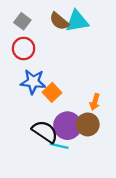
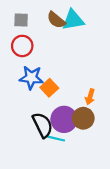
gray square: (22, 21) -> (21, 20), turned -35
black semicircle: (45, 132) -> (43, 125), turned 30

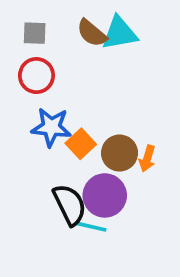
brown circle: (83, 118) -> (120, 153), moved

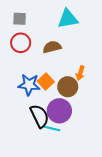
brown semicircle: (92, 33) -> (52, 47), moved, turned 126
blue star: (51, 127) -> (29, 85), moved
orange arrow: (147, 159) -> (80, 73), moved

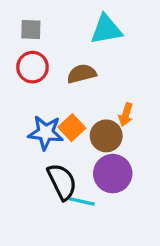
purple circle: (59, 111) -> (113, 174), moved

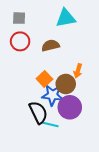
blue star: (46, 133) -> (53, 95), moved

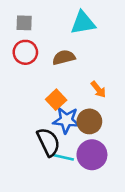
orange arrow: (78, 71) -> (98, 89), turned -56
brown circle: (66, 84) -> (89, 121), moved
purple circle: (70, 107) -> (92, 155), moved

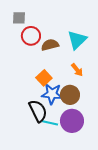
cyan triangle: (83, 23) -> (77, 40), moved, turned -35
red circle: (25, 52) -> (31, 36), moved

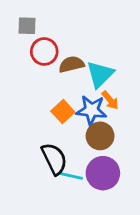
cyan triangle: (77, 40) -> (100, 74), moved
blue star: (52, 94) -> (91, 110), moved

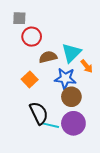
brown semicircle: (71, 64) -> (48, 57), moved
orange arrow: (110, 100) -> (87, 66), moved
orange square: (63, 112) -> (30, 79), moved

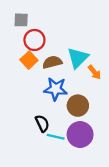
blue star: (65, 78) -> (56, 89), moved
orange square: (30, 79) -> (29, 60), moved
black semicircle: (39, 113) -> (42, 123), size x0.7

